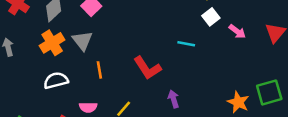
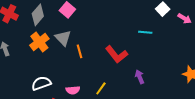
orange line: (99, 70) -> (80, 51), moved
white semicircle: (56, 80) -> (41, 83), moved

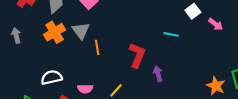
red L-shape: (117, 54) -> (137, 55), turned -125
purple arrow: (140, 77) -> (158, 74), moved

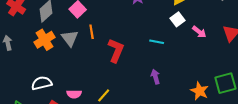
orange line: (97, 47) -> (92, 32), moved
red L-shape: (137, 55) -> (116, 50), moved
purple arrow: (158, 74) -> (155, 77), moved

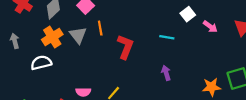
white semicircle: (42, 83) -> (41, 63), moved
orange star: (200, 91) -> (211, 87), turned -30

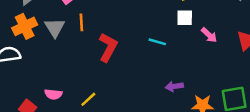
white square: (188, 14) -> (185, 18), turned 32
purple arrow: (166, 73) -> (174, 86), moved, turned -88

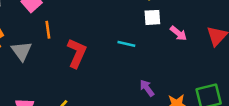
gray triangle: (55, 28) -> (22, 51), moved
purple arrow: (174, 86) -> (147, 88), turned 66

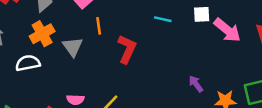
pink arrow: (178, 33) -> (227, 30), size x1.6
cyan line: (126, 44) -> (163, 19), moved

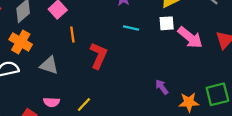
orange cross: (42, 34) -> (21, 42), turned -30
gray triangle: (73, 47) -> (49, 65), moved, turned -36

